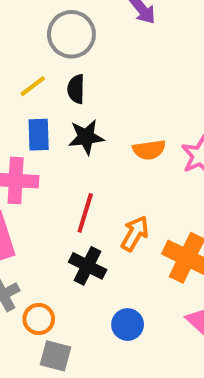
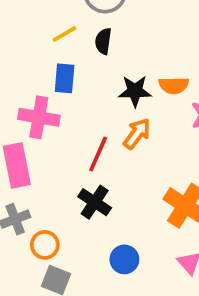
black star: (86, 137) -> (135, 91), moved
orange semicircle: (149, 150) -> (174, 85), moved
orange arrow: (135, 233) -> (137, 134), moved

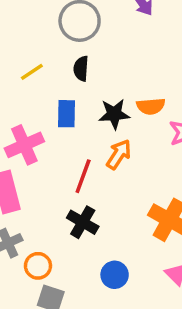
yellow line: (64, 34) -> (32, 72), moved
blue rectangle: (65, 78) -> (66, 114), moved
pink cross: (39, 117) -> (24, 145), turned -30

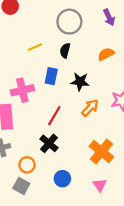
orange semicircle: (151, 106) -> (106, 54), moved, turned 147
orange arrow: (119, 154) -> (90, 108), moved
orange circle: (38, 266) -> (27, 165), moved

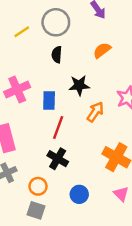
yellow line: (35, 47) -> (22, 32), moved
blue rectangle: (51, 76) -> (49, 101), moved
pink cross: (22, 90) -> (17, 90), moved

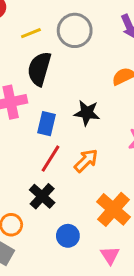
black semicircle: (57, 55) -> (39, 69), moved, size x1.6
orange arrow: (95, 112) -> (86, 161), moved
blue circle: (79, 194) -> (68, 236), moved

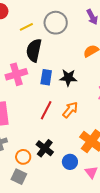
blue rectangle: (46, 124) -> (46, 77), moved
black cross: (42, 196) -> (45, 148), moved
blue circle: (68, 236) -> (70, 162), moved

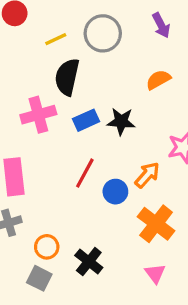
blue rectangle: (46, 77) -> (86, 120), turned 56
orange arrow: (70, 110) -> (147, 175), moved
black cross: (45, 148) -> (89, 262), moved
blue circle: (70, 162) -> (115, 192), moved

